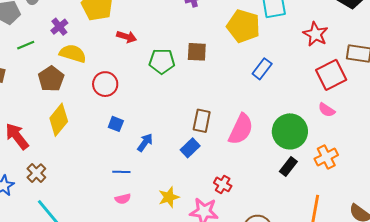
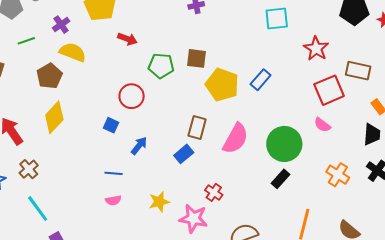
yellow pentagon: (243, 26) -> (222, 85), moved
red circle: (105, 84) -> (132, 96), moved
orange cross: (326, 157) -> (338, 175), moved, turned -35

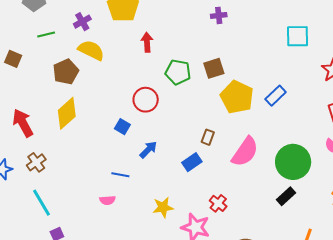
red arrow: (127, 39) -> (147, 42), turned -120
brown square: (197, 58) -> (214, 68), turned -30
brown rectangle: (197, 128) -> (208, 137), size x0.7
pink semicircle: (113, 200) -> (107, 200), moved

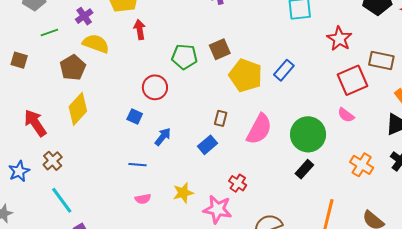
red arrow: (147, 42) -> (140, 30), moved
pink semicircle: (107, 200) -> (143, 199), moved

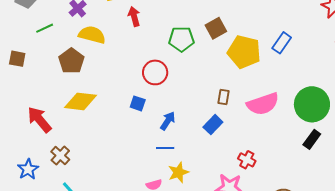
yellow diamond: (78, 109) -> (81, 101), turned 60
pink semicircle: (259, 129) -> (263, 104), turned 48
blue line: (137, 165) -> (165, 148), moved
yellow star: (183, 193) -> (178, 172), moved

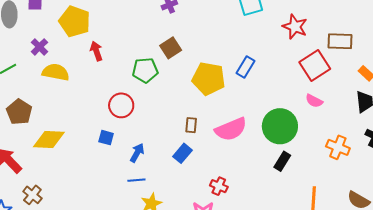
brown square: (216, 28) -> (171, 48), moved
brown pentagon: (71, 61) -> (19, 112), moved

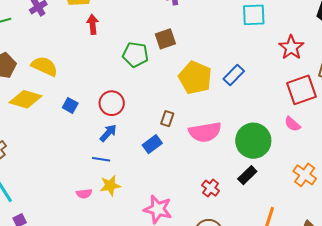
yellow semicircle: (56, 72) -> (44, 66), moved
red circle: (121, 105) -> (112, 103), moved
blue square: (106, 138) -> (70, 105), moved
red cross: (219, 186) -> (211, 188), moved

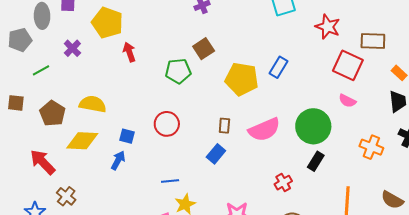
red square: (301, 90) -> (348, 65), turned -32
blue arrow: (108, 133) -> (118, 160), moved
red cross: (211, 188) -> (283, 183), turned 36

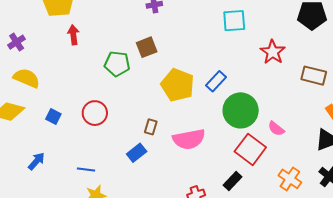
purple cross: (72, 48) -> (17, 42), moved
red square: (348, 65) -> (250, 149), moved
green circle: (313, 126) -> (241, 110), moved
blue arrow: (118, 160) -> (36, 161), moved

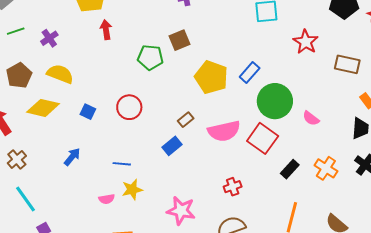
brown rectangle: (151, 127) -> (186, 120), turned 35
red square: (250, 149) -> (263, 138), moved
black rectangle: (233, 181) -> (290, 169), moved

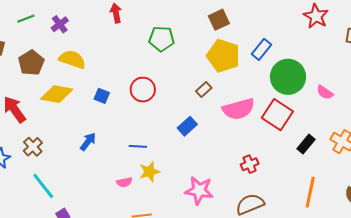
brown square: (179, 40) -> (219, 20), moved
brown rectangle: (186, 120) -> (204, 89), moved

